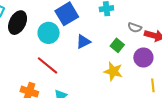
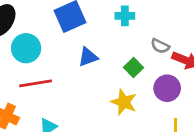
cyan circle: (49, 33) -> (26, 48), moved
red line: (48, 65) -> (36, 83), turned -55

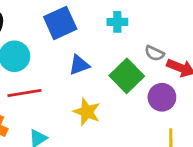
green square: (134, 68) -> (127, 76), size x1.6
yellow star: (124, 102) -> (87, 112), moved

